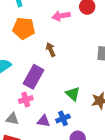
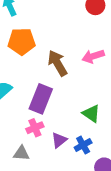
pink arrow: (61, 16) -> (93, 56), moved
brown arrow: (51, 50) -> (57, 63), size x1.5
purple triangle: (43, 121) -> (59, 140), moved, turned -40

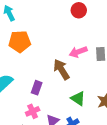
brown arrow: (57, 63) -> (61, 69), moved
purple rectangle: (41, 99) -> (37, 88), size x0.6

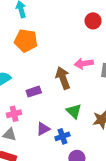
purple rectangle: (37, 88) -> (34, 92), turned 40
pink cross: (33, 111) -> (14, 114), moved

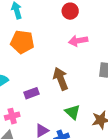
red circle: (93, 21) -> (70, 11), moved
pink arrow: (84, 63) -> (78, 41), moved

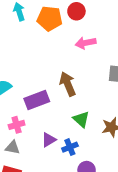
orange pentagon: (22, 42) -> (50, 18), moved
purple rectangle: (31, 93) -> (37, 100), size x1.5

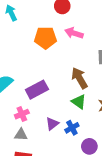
orange pentagon: (50, 18) -> (45, 38), moved
pink arrow: (86, 43) -> (74, 33), turned 36
brown arrow: (68, 84) -> (80, 78), moved

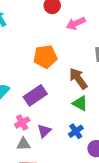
pink arrow: (74, 33) -> (76, 23), moved, turned -36
orange pentagon: (45, 38) -> (45, 57), moved
purple triangle: (52, 124) -> (44, 131), moved

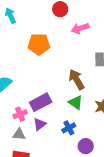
orange pentagon: (45, 57) -> (39, 44), moved
purple rectangle: (35, 95) -> (41, 102), moved

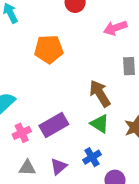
pink arrow: (80, 28) -> (115, 28), moved
pink cross: (20, 114) -> (22, 133), moved
purple triangle: (40, 124) -> (59, 167), moved

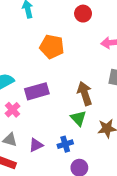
purple rectangle: (54, 125) -> (37, 91), moved
pink cross: (22, 133) -> (12, 110), turned -32

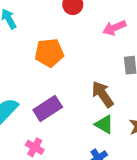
pink cross: (12, 110) -> (35, 147), moved

